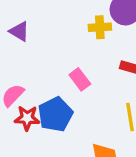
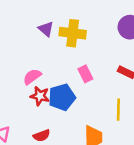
yellow cross: (100, 27) -> (73, 33), moved, size x1.5

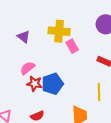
purple triangle: (46, 29) -> (24, 37), moved
pink rectangle: (85, 74) -> (72, 46), moved

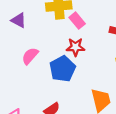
red star: (34, 84) -> (75, 47), moved

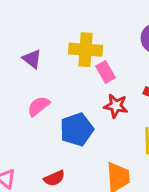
red star: (75, 47) -> (116, 106), moved

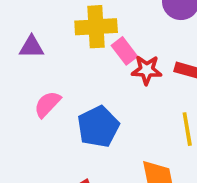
purple triangle: (32, 59) -> (32, 47), turned -30
red star: (116, 106) -> (147, 70), moved

